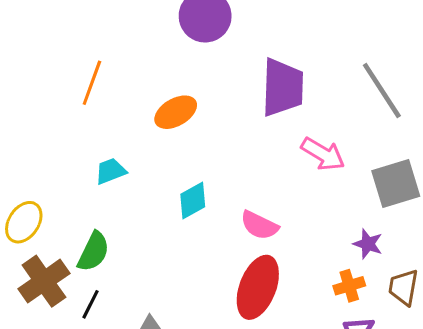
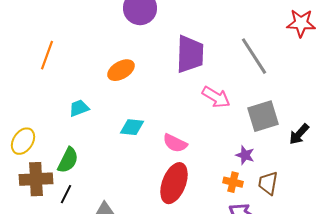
orange line: (92, 83) -> (47, 55), moved
cyan diamond: (193, 201) -> (132, 127), turned 35
brown cross: (44, 281) -> (36, 179), turned 32
orange cross: (349, 286) -> (233, 182), turned 30

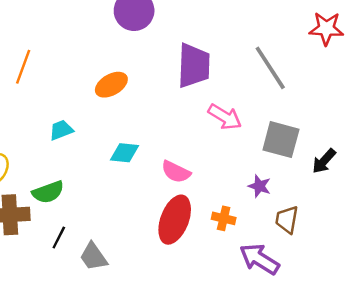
gray square: (263, 116) -> (281, 140), turned 32
green semicircle: (68, 160) -> (48, 192), turned 44
orange cross: (233, 182) -> (224, 218), moved
black line: (66, 194) -> (59, 237), moved

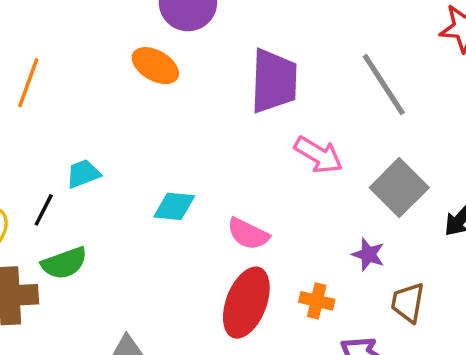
orange ellipse: (111, 85) -> (155, 66), moved, turned 60
gray square: (281, 140) -> (399, 188), turned 30
black line: (59, 237) -> (44, 210), moved

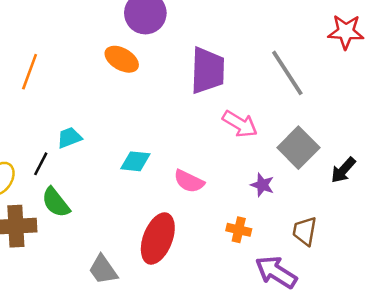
purple star: (368, 254) -> (262, 185), moved
green semicircle: (64, 263) -> (56, 202), turned 72
red ellipse: (246, 303) -> (158, 238), moved

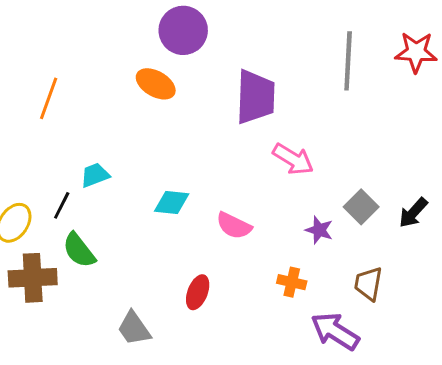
gray line: (287, 73) -> (348, 61), moved, turned 36
gray square: (298, 148) -> (361, 207), moved, size x0.7
red ellipse: (158, 238) -> (198, 292), size x0.6

